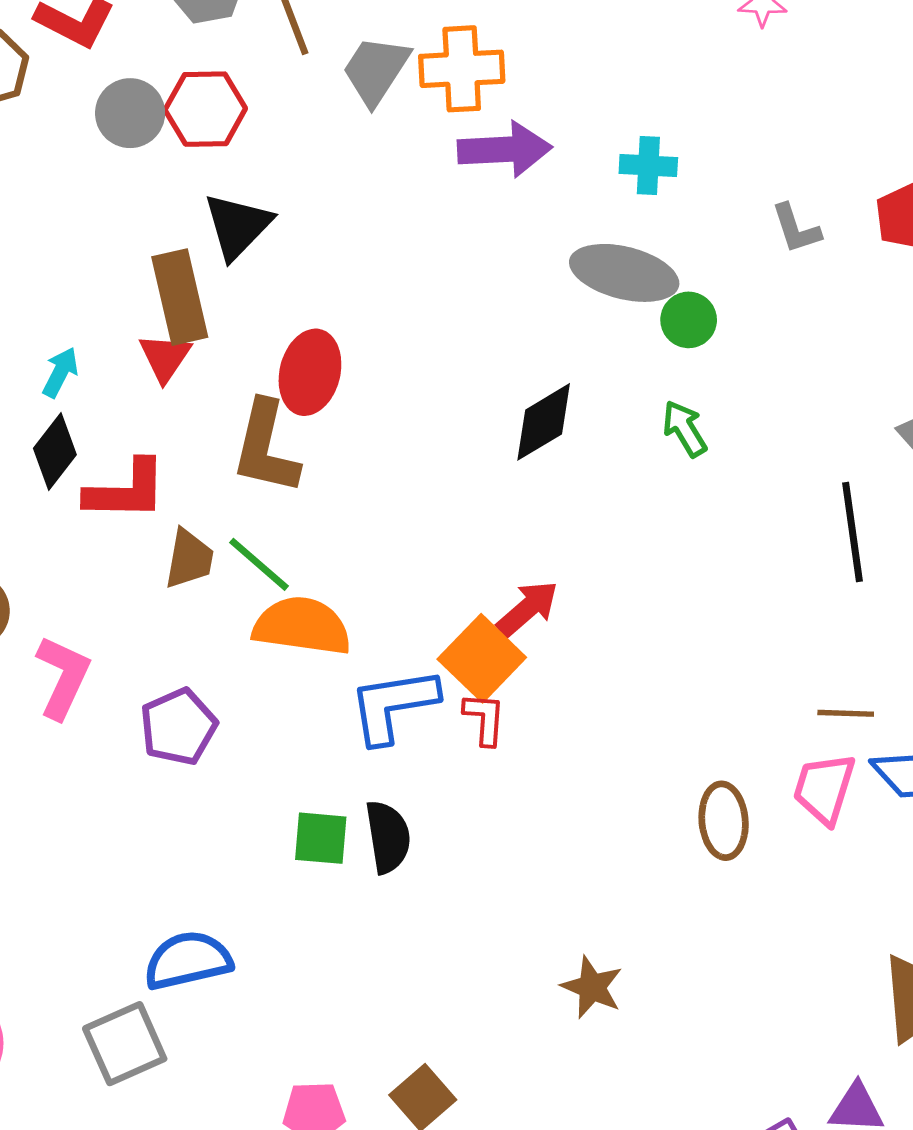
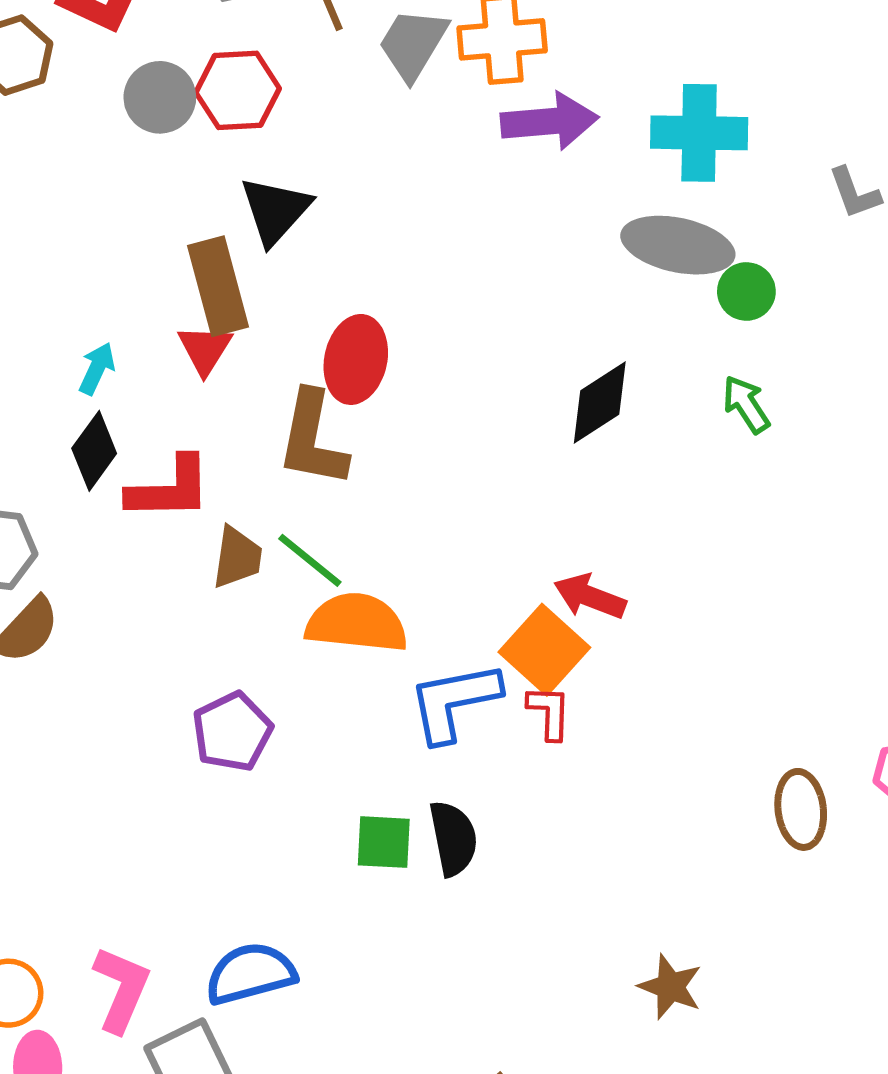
cyan cross: (648, 165) -> (699, 133), size x1.6
red arrow: (528, 609) -> (590, 597), turned -116
pink L-shape: (63, 677) -> (121, 989), moved

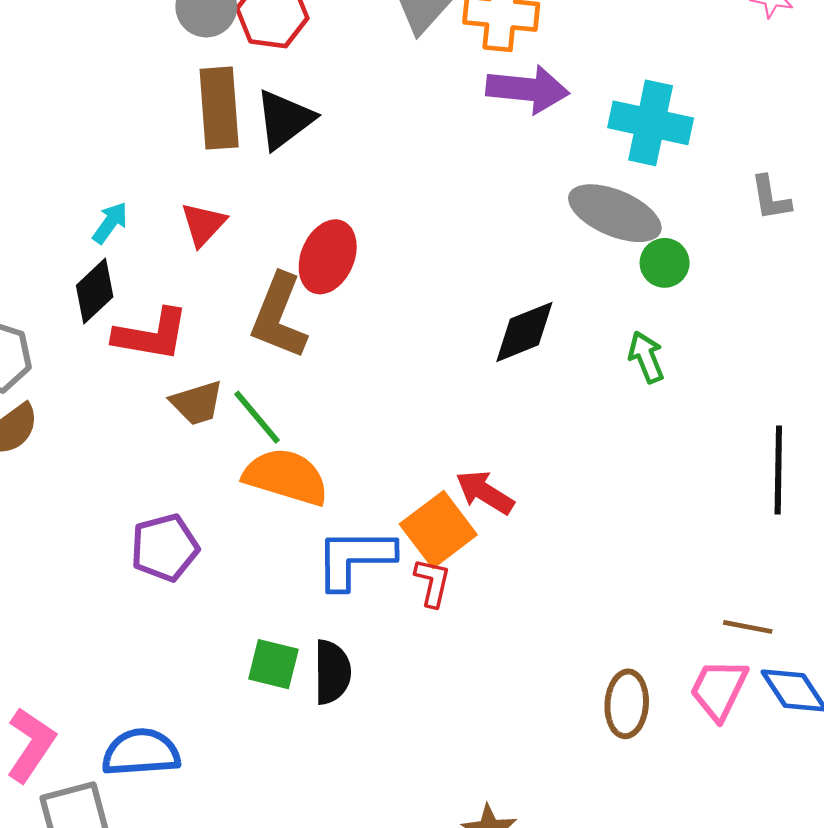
brown rectangle: (218, 286) -> (219, 108), moved
brown trapezoid: (237, 557) -> (197, 403), turned 54

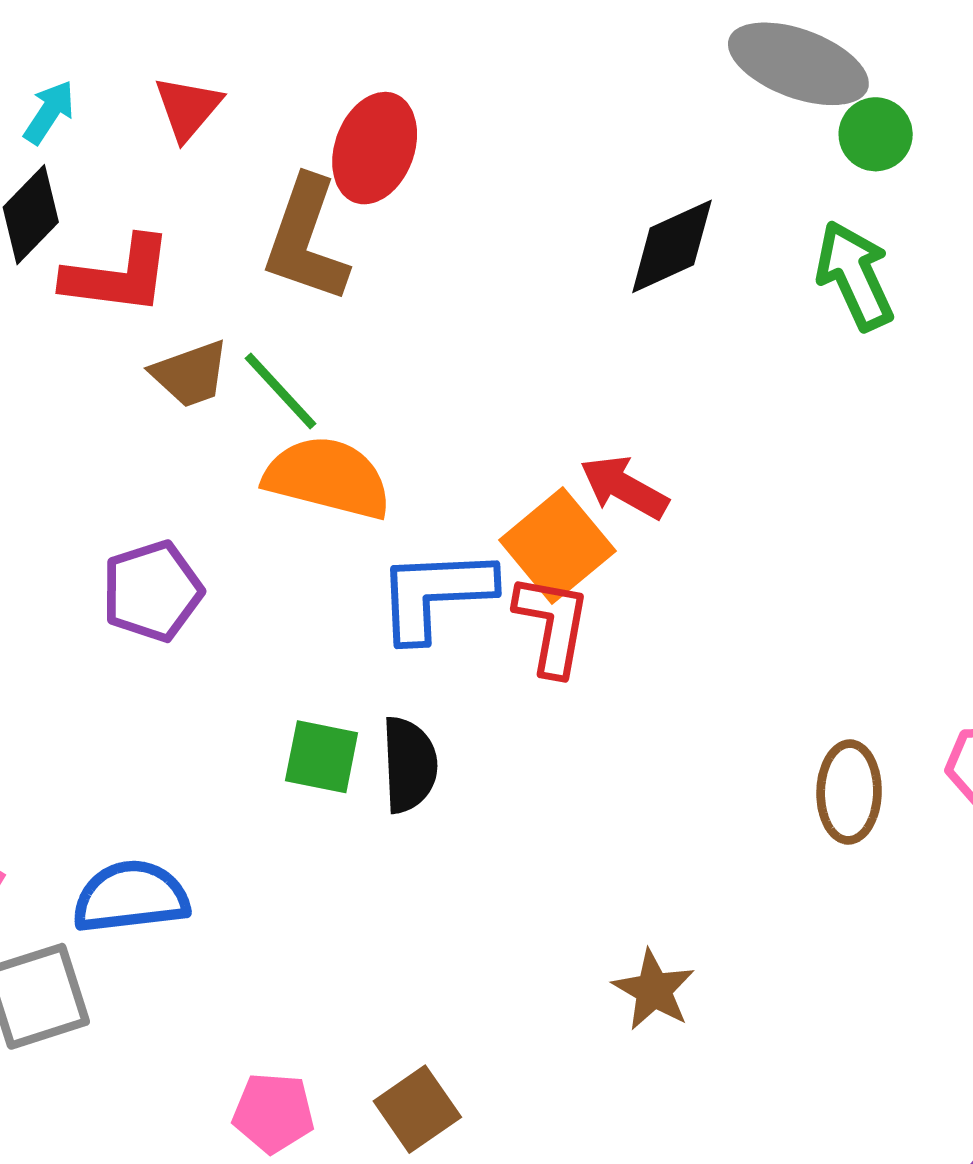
green arrow: (646, 357) -> (855, 275), size x1.4
red L-shape: (432, 582) -> (552, 625), size x1.4

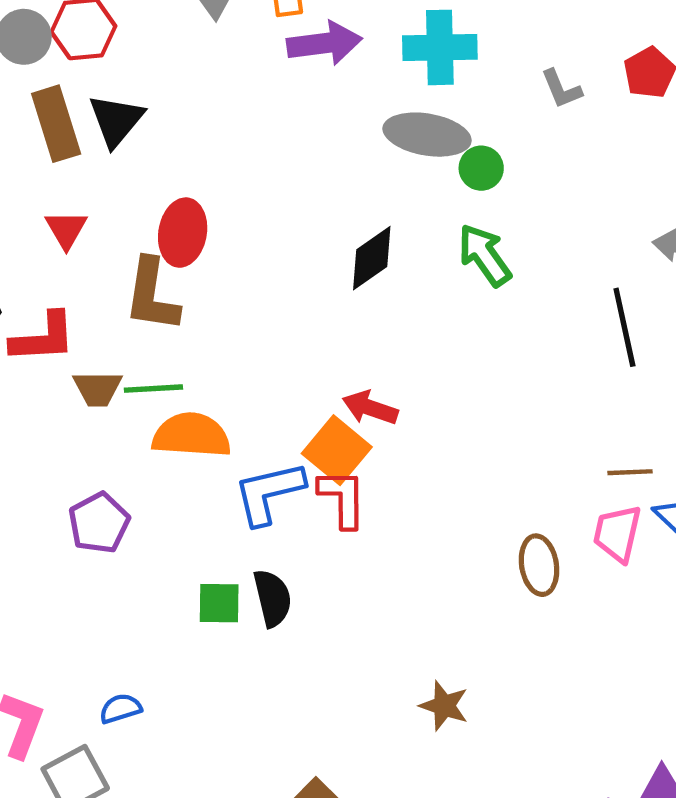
brown trapezoid: (190, 374) -> (97, 389), turned 30
green line: (281, 391) -> (153, 389), turned -40
blue semicircle: (131, 897) -> (120, 709), size x0.6

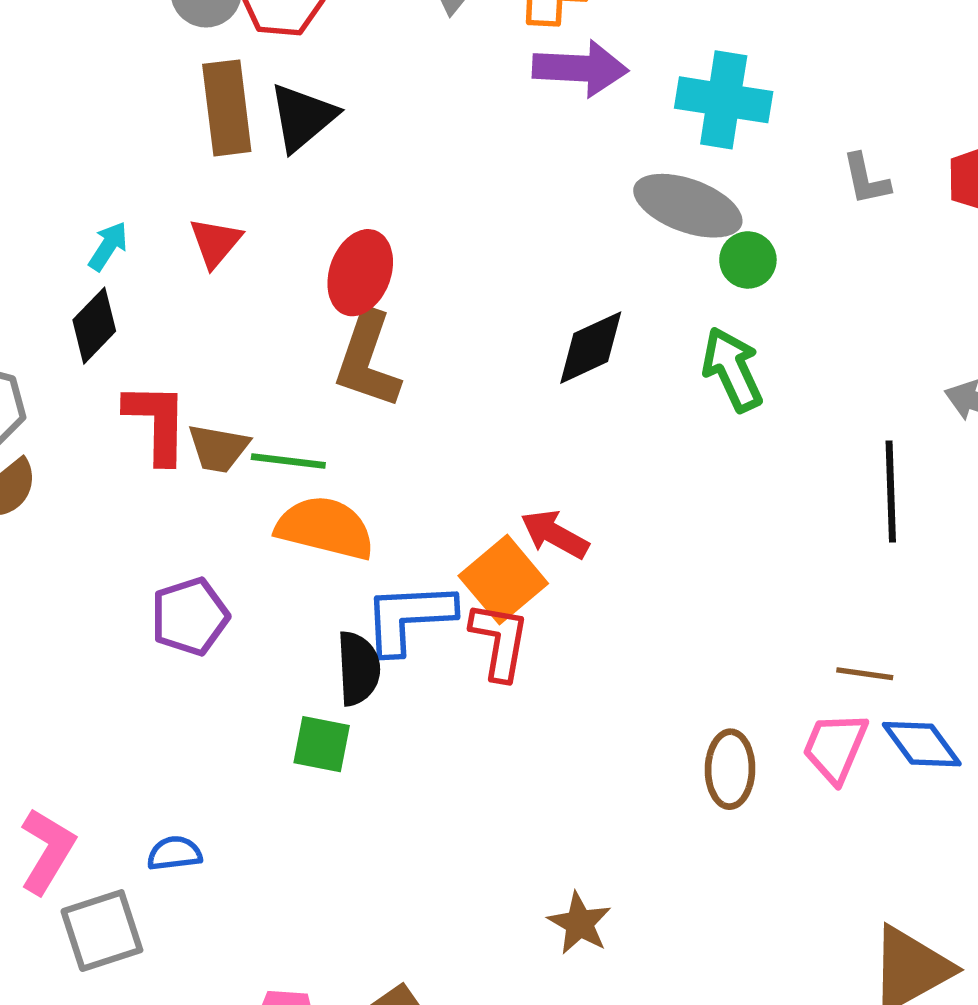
brown L-shape: (152, 295) -> (367, 360), moved
red L-shape: (43, 338) -> (157, 423), moved, turned -96
black semicircle: (272, 598) -> (358, 668), moved

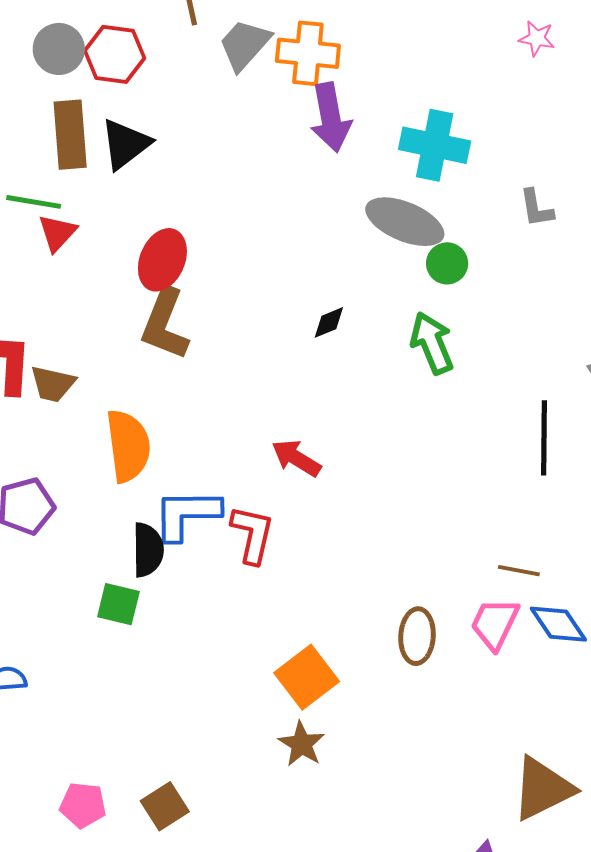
purple arrow: (580, 68) -> (331, 117), turned 74
black diamond: (591, 348) -> (329, 322), size x0.6
green line: (288, 461) -> (34, 202), moved
orange semicircle: (325, 528) -> (128, 446), turned 66
orange square: (503, 580) -> (307, 677), moved

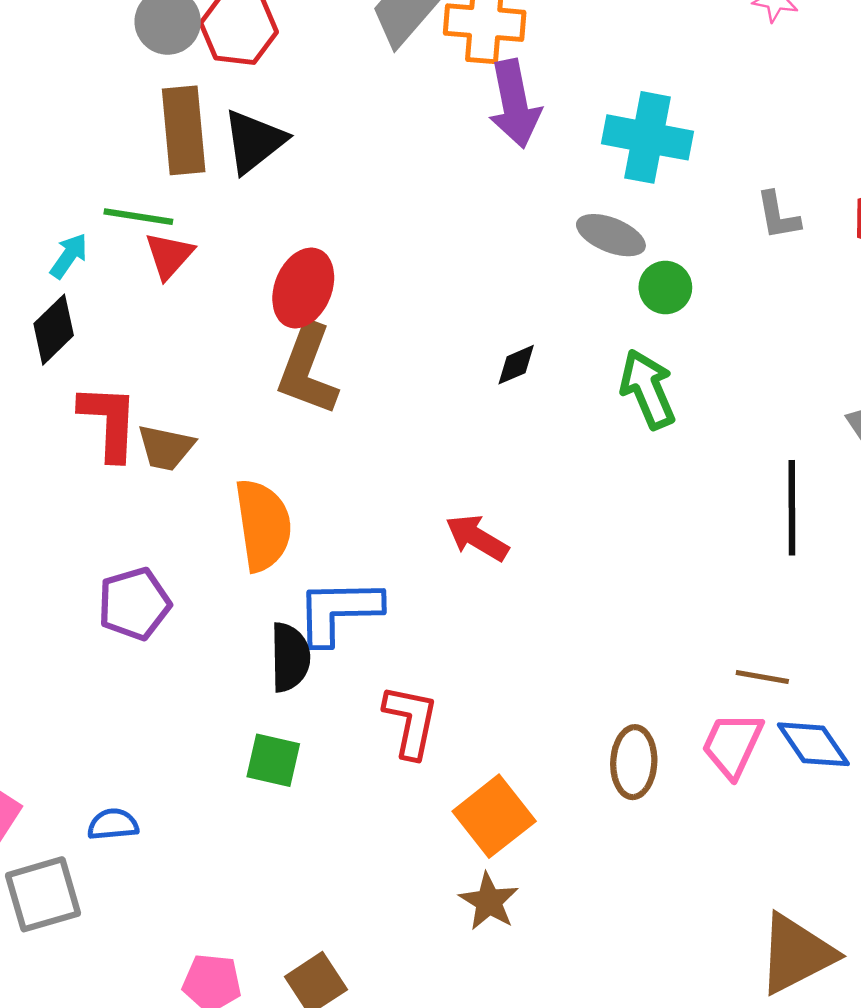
gray ellipse: (405, 222) -> (611, 235), size x0.7
red L-shape: (252, 534) -> (411, 721), moved
green square: (118, 604) -> (273, 760), moved

